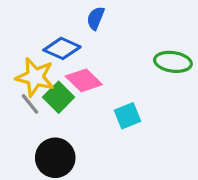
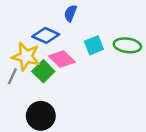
gray line: (30, 104) -> (12, 76), moved, turned 63
cyan square: (128, 116) -> (94, 45), moved

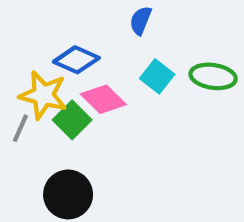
blue semicircle: (70, 13) -> (141, 20), moved
cyan square: (94, 45) -> (157, 76), turned -30

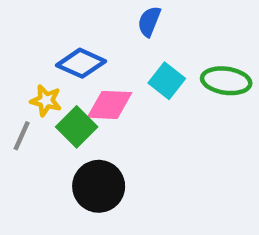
yellow star: (43, 95) -> (46, 101), size x0.6
pink diamond: (103, 99) -> (110, 105), turned -42
black circle: (68, 194) -> (99, 186), moved

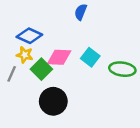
blue diamond: (81, 63) -> (29, 36), moved
cyan square: (167, 81) -> (90, 57), moved
green ellipse: (226, 81) -> (122, 69), moved

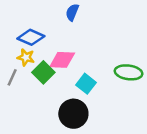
blue semicircle: (81, 12) -> (72, 12), moved
cyan square: (90, 57) -> (86, 84), moved
black circle: (53, 101) -> (73, 114), moved

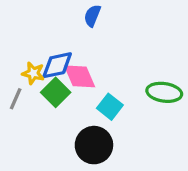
blue diamond: (31, 37) -> (57, 65), moved, turned -36
pink diamond: (62, 60) -> (80, 76), turned 64

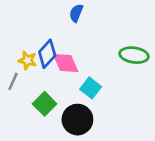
blue diamond: (57, 65) -> (47, 54), turned -36
green square: (56, 92) -> (45, 104), moved
green ellipse: (164, 92) -> (134, 55), moved

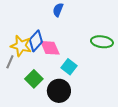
yellow star: (27, 60) -> (21, 46), size x1.5

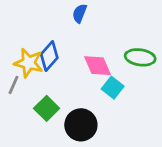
pink diamond: (50, 48) -> (97, 66), moved
cyan square: (69, 67) -> (113, 88), moved

